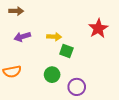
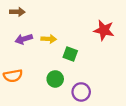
red star: (98, 28) -> (104, 30), turned -30
yellow arrow: (54, 37) -> (49, 39), moved

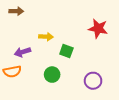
purple arrow: (24, 39) -> (22, 52), moved
purple circle: (81, 92) -> (93, 81), moved

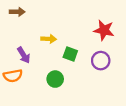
purple arrow: (22, 52) -> (24, 55), turned -105
purple circle: (93, 81) -> (101, 61), moved

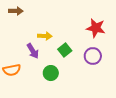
green square: (70, 54) -> (65, 50), turned 32
purple arrow: (24, 55) -> (33, 51), moved

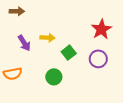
red star: (96, 28) -> (101, 29), turned 30
purple arrow: (33, 51) -> (24, 43), moved

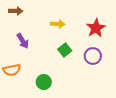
yellow arrow: (48, 38) -> (58, 24), moved
green circle: (54, 77) -> (44, 82), moved

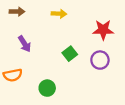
yellow arrow: (58, 24) -> (59, 14), moved
red star: (96, 28) -> (103, 30), turned 30

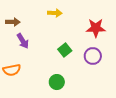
brown arrow: (17, 12) -> (13, 22), moved
green circle: (47, 88) -> (57, 82), moved

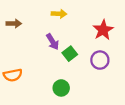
red star: (96, 28) -> (103, 30), turned -30
purple arrow: (23, 41) -> (53, 42), moved

